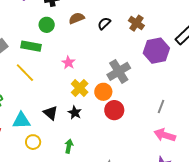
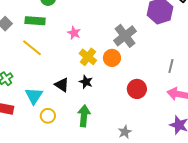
red circle: (114, 110) -> (137, 89), moved
cyan triangle: (21, 121) -> (34, 96), turned -48
green arrow: (69, 146) -> (84, 116), size x1.5

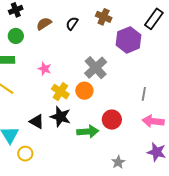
black star: (86, 82) -> (60, 117), size x1.5
green arrow: (84, 116) -> (88, 132), moved, turned 85
gray star: (125, 132) -> (118, 162), moved

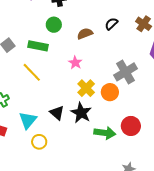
brown semicircle: (44, 24) -> (85, 34), moved

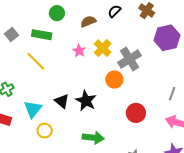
yellow cross: (86, 88) -> (103, 48), moved
green arrow: (105, 133) -> (93, 138), moved

